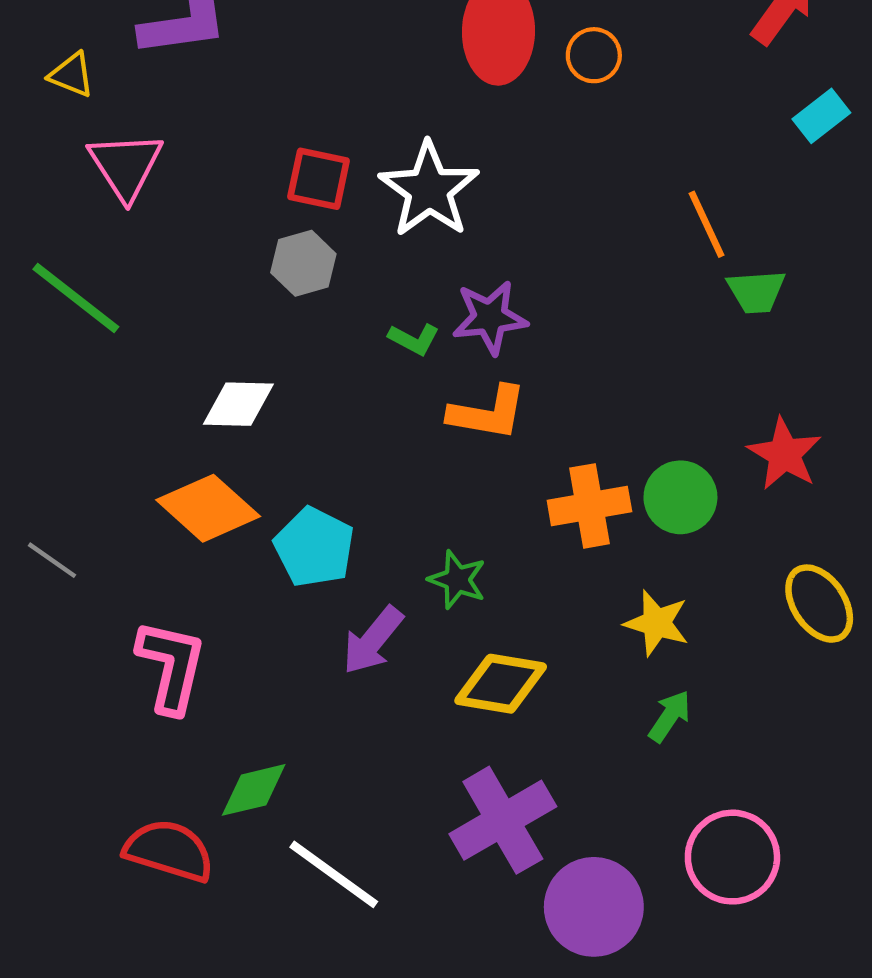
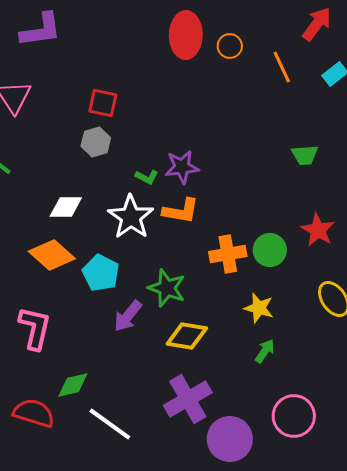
white star: (429, 190) -> (131, 217), moved
orange line: (706, 224) -> (282, 67), moved
green star: (457, 580) -> (167, 288), size x1.4

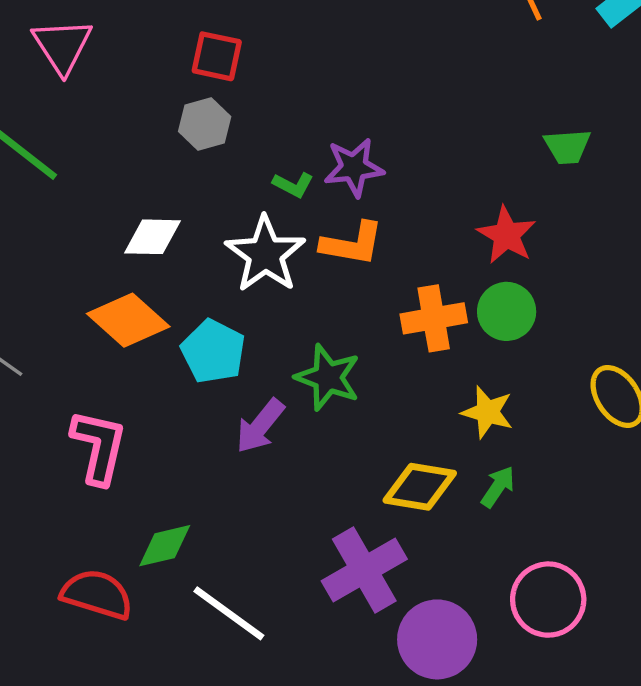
red star: (318, 230) -> (507, 235), moved
yellow diamond: (187, 336) -> (420, 487), moved

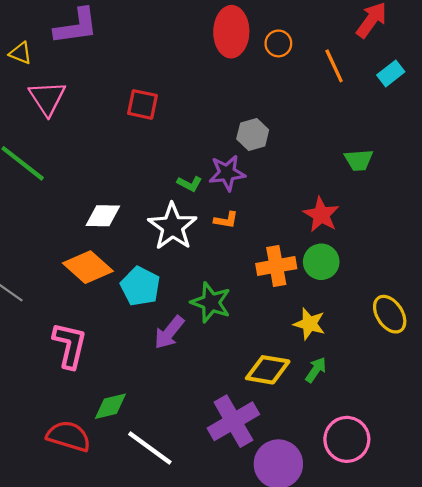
gray hexagon: (205, 124) -> (253, 134), moved
orange L-shape: (352, 244) -> (226, 220), size x0.6

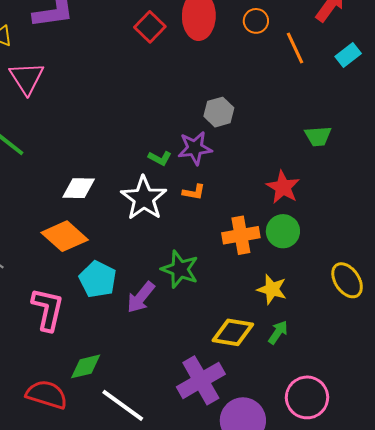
orange circle: (278, 43) -> (256, 21), moved
red square: (142, 104) -> (150, 27), moved, turned 32
cyan pentagon: (140, 286) -> (98, 279), moved

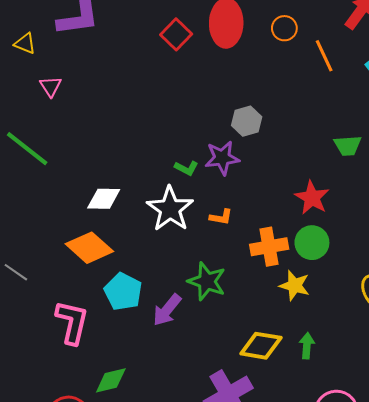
pink triangle: (27, 78) -> (51, 86), size x0.6
orange L-shape: (194, 192) -> (221, 217), moved
yellow star: (272, 289) -> (295, 285), moved
green arrow: (278, 332) -> (307, 346), turned -30

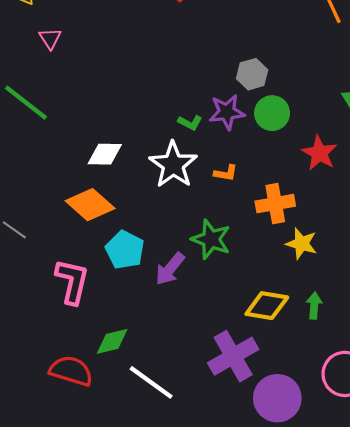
green circle: (312, 243) -> (272, 113), moved

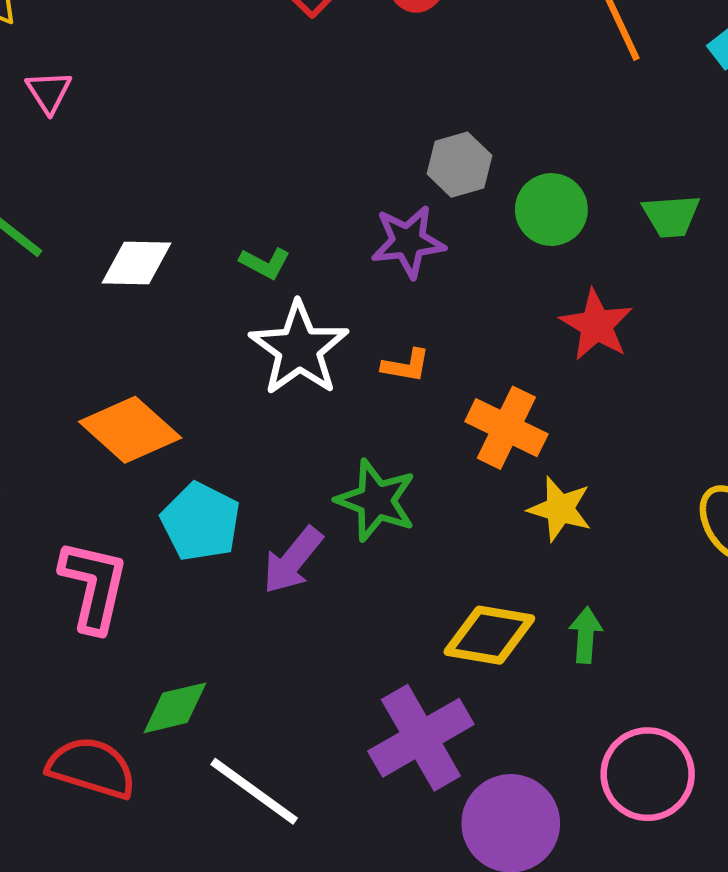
green circle: (272, 113) -> (551, 210), moved
green L-shape: (190, 123) -> (265, 263), moved
white diamond: (105, 154) -> (136, 263), moved
orange cross: (275, 204) -> (506, 428), turned 36

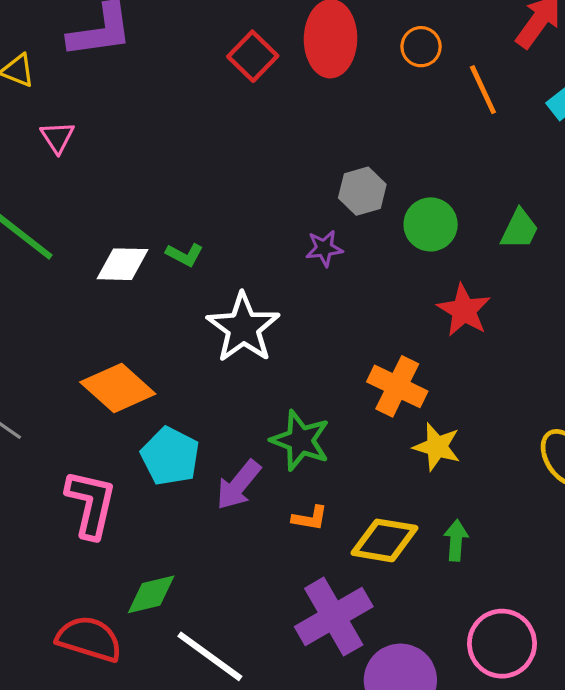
green trapezoid: (671, 216) -> (519, 229), turned -60
purple star: (408, 242) -> (324, 248), size x0.7
green L-shape: (265, 263) -> (184, 255), moved
orange L-shape: (406, 366) -> (310, 518), moved

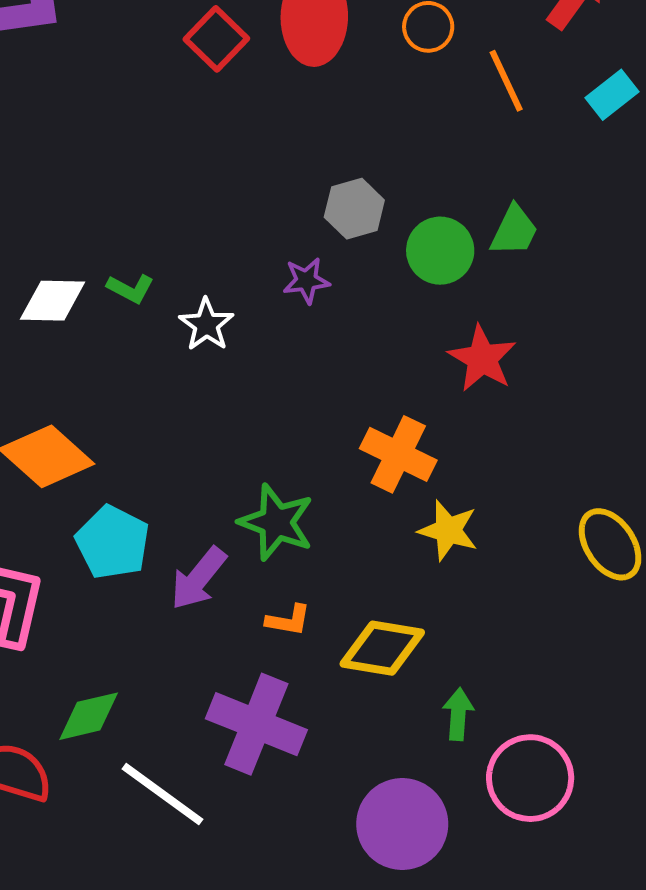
green trapezoid: (519, 229) -> (514, 231), moved
white star: (243, 328) -> (206, 325), moved, size x0.6
green arrow: (456, 540) -> (458, 714), moved
purple cross: (334, 617) -> (256, 724), moved, turned -38

